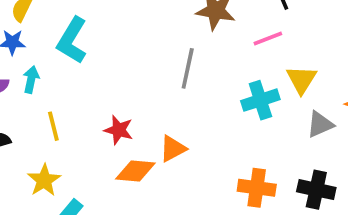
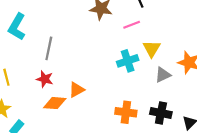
gray line: (188, 68) -> (49, 48), moved

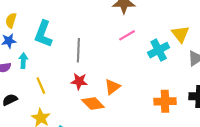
pink line: (132, 25) -> (127, 35), moved
orange diamond: (55, 103) -> (93, 103), turned 50

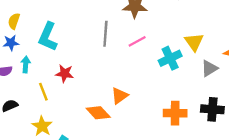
gray line: (78, 50) -> (105, 34), moved
red star: (79, 81) -> (65, 73), moved

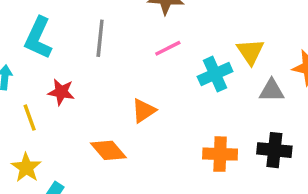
gray line: (105, 34) -> (100, 38), moved
gray triangle: (209, 68) -> (272, 90), turned 30
orange triangle: (120, 96) -> (144, 111), moved

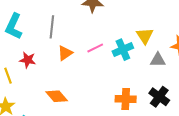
pink line: (168, 48) -> (95, 48), moved
orange triangle: (144, 111) -> (65, 53), moved
black cross: (274, 150) -> (159, 97), turned 30

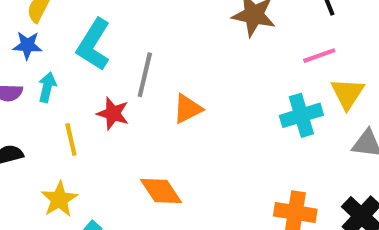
gray line: (52, 27) -> (145, 75), moved
pink line: (95, 48) -> (319, 56), moved

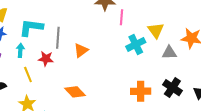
cyan L-shape: (94, 45) -> (31, 28), turned 75
pink line: (319, 56) -> (122, 17), moved, turned -56
cyan arrow: (47, 87) -> (20, 50), moved

